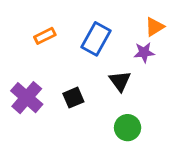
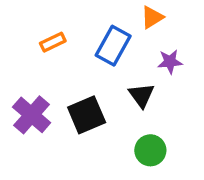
orange triangle: (155, 27) -> (152, 17), moved
black square: (73, 98) -> (87, 115), size x1.5

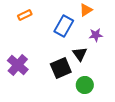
orange rectangle: (53, 42) -> (25, 15), moved
black square: (87, 115) -> (61, 68), moved

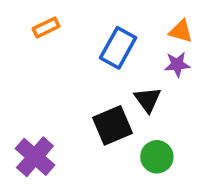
orange triangle: (86, 10) -> (181, 31), moved, turned 48
purple cross: (18, 65) -> (35, 157), moved

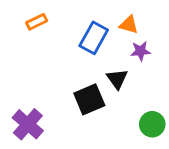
orange triangle: (181, 31) -> (129, 25), moved
green circle: (157, 157) -> (152, 124), moved

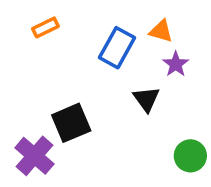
purple star: (141, 51) -> (176, 64), turned -30
black square: (89, 99) -> (71, 123), moved

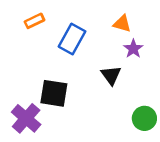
blue rectangle: (117, 48) -> (72, 39), moved
black square: (71, 123) -> (54, 93), turned 32

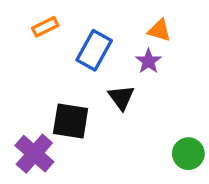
purple star: (133, 49) -> (148, 61), moved
black triangle: (111, 75) -> (121, 97), moved

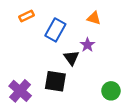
purple star: (148, 61) -> (87, 45), moved
black square: (71, 121) -> (55, 81), moved

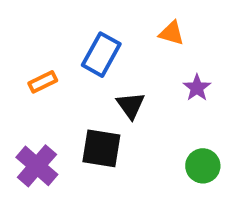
orange rectangle: (26, 16) -> (43, 82), moved
purple star: (87, 45) -> (197, 88), moved

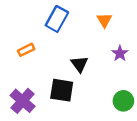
orange triangle: (172, 33) -> (104, 20), turned 42
blue rectangle: (101, 55) -> (57, 19), moved

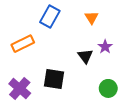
orange rectangle: (26, 50) -> (23, 44), size x1.5
black triangle: (79, 64) -> (85, 56), moved

